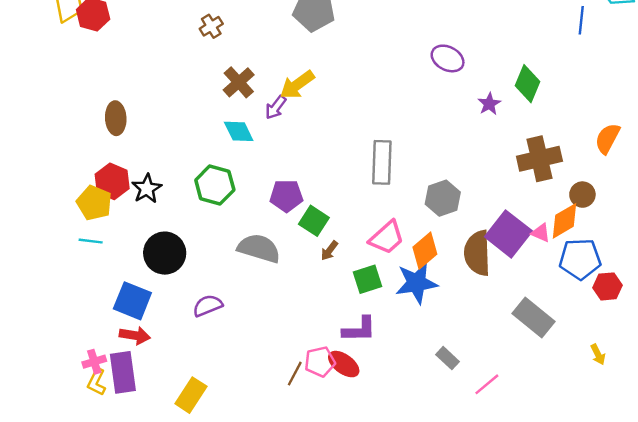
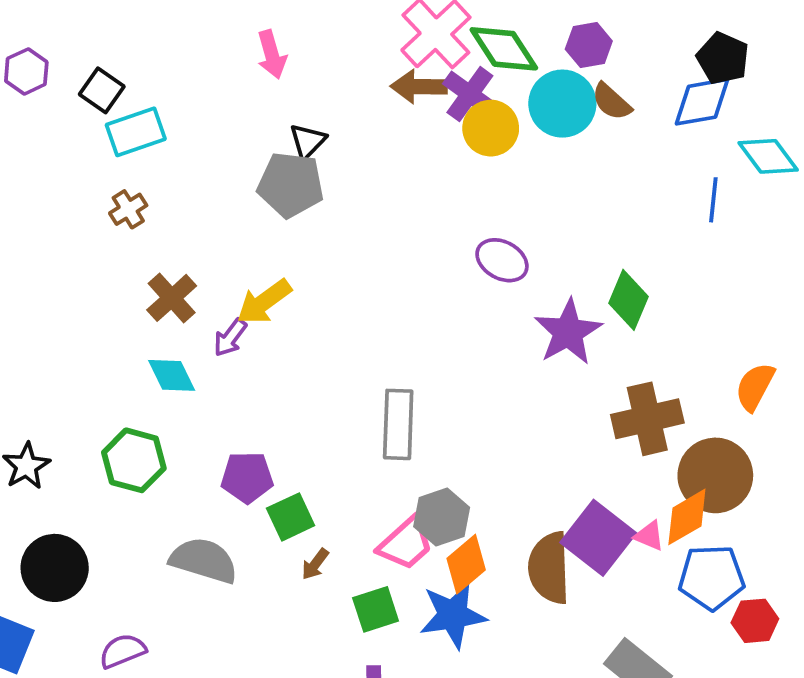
purple star: (489, 104) -> (568, 332), size x1.8
brown circle: (582, 195) -> (715, 475), size x1.8
gray hexagon: (443, 198) -> (442, 517), moved
green square: (314, 221) -> (291, 517), turned 32

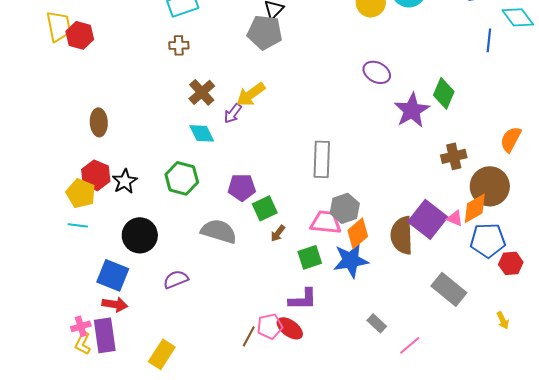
brown cross: (128, 209) -> (179, 45), turned 30
brown cross: (647, 419) -> (454, 156), size x0.7
pink trapezoid: (406, 543) -> (326, 222), turned -132

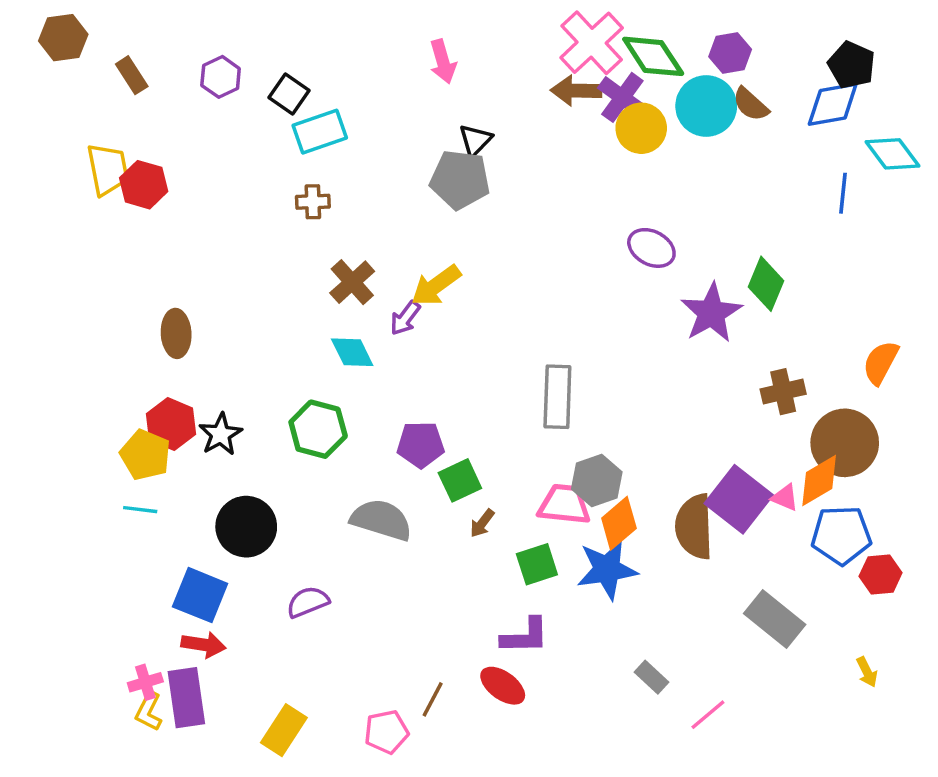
pink pentagon: (270, 326) -> (386, 732), moved

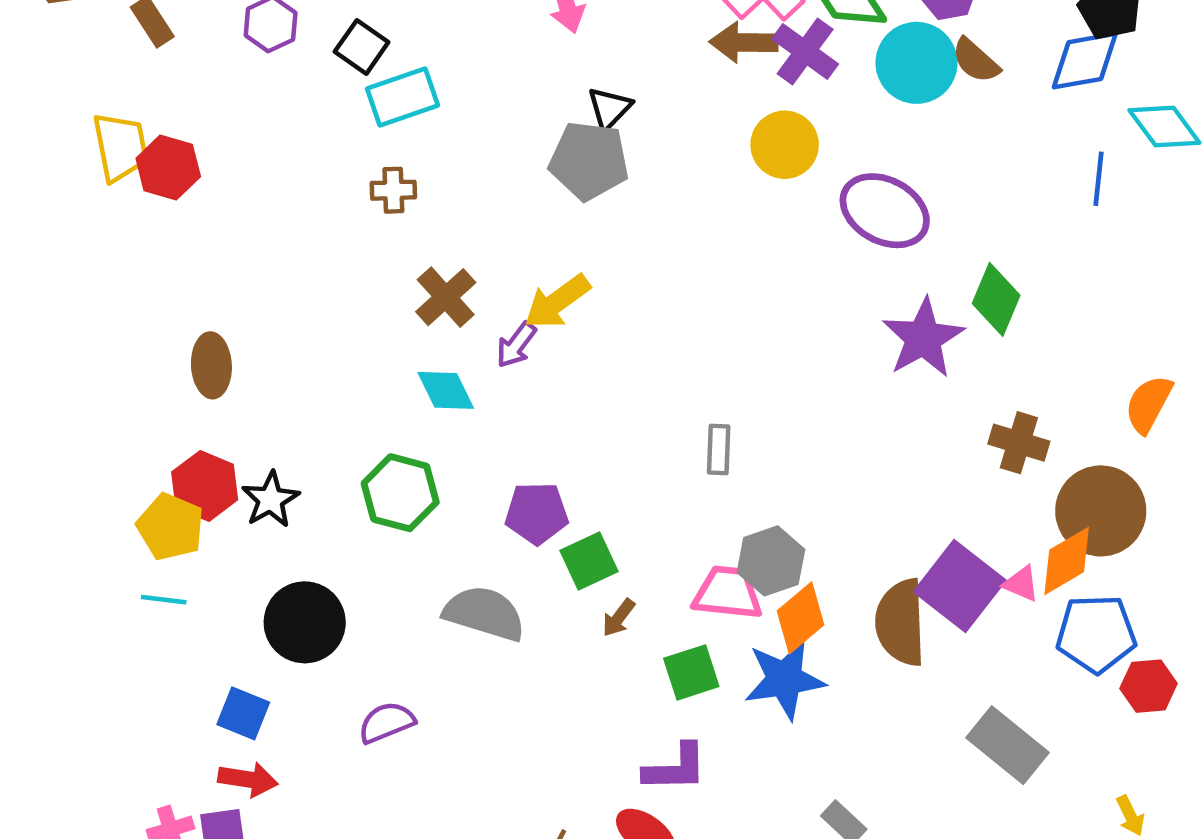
yellow circle: (641, 128) -> (785, 145), moved
purple ellipse: (651, 248) -> (885, 211), moved, size x1.4
brown cross: (783, 392) -> (1019, 443), turned 30
gray rectangle: (557, 397) -> (719, 450), size x0.6
blue square: (200, 595) -> (243, 713), size x0.7

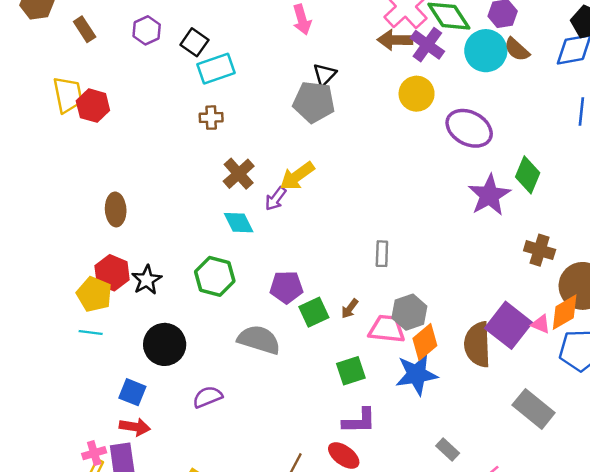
brown arrow: (619, 618) -> (350, 309), moved
green square: (691, 672) -> (351, 371), moved

